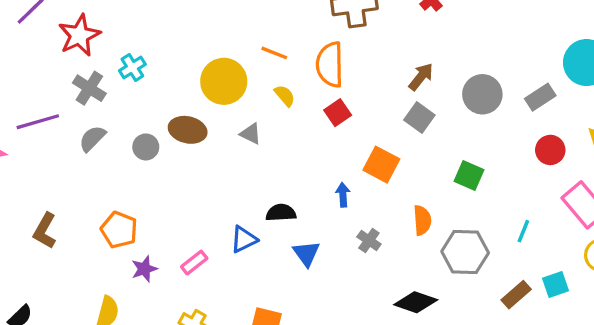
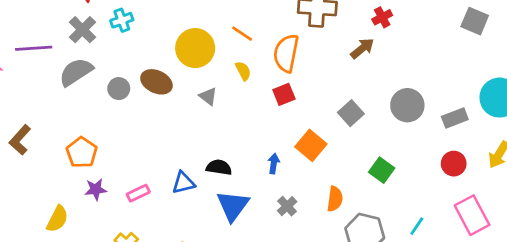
brown arrow: (421, 77) -> (362, 48), moved
gray semicircle: (92, 138) -> (76, 72), size x1.4
blue triangle: (306, 253) -> (233, 206), size x1.4

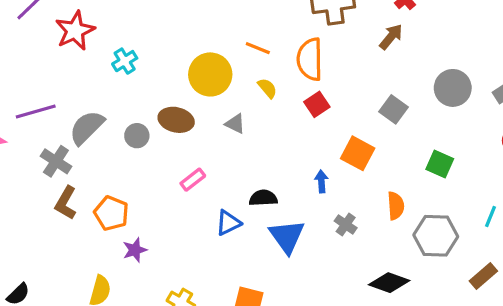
gray cross: (82, 30) -> (56, 161), moved
brown L-shape: (20, 140) -> (66, 203), moved
pink rectangle: (138, 193) -> (193, 180), moved

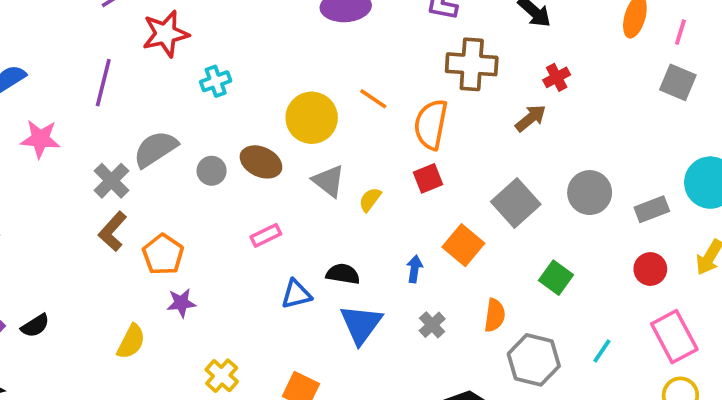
yellow semicircle: (267, 88) -> (370, 200), moved, turned -115
gray square: (394, 109) -> (516, 203), size x1.4
purple line: (36, 111) -> (103, 83), moved, turned -72
gray triangle: (235, 124) -> (329, 181), size x1.4

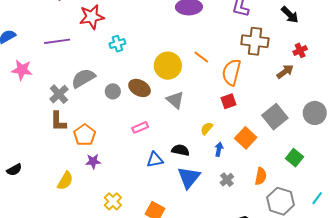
purple line: (103, 83) -> (57, 41), turned 65
yellow semicircle: (370, 200) -> (207, 128), moved
brown L-shape: (113, 231) -> (58, 121), turned -45

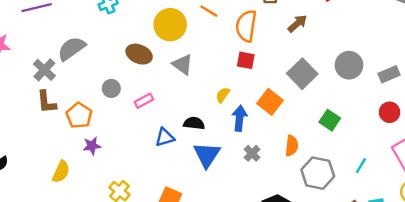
brown arrow: (285, 72) -> (297, 24), moved
gray circle: (113, 91) -> (111, 88), moved
red square: (229, 101) -> (246, 60), turned 35
blue arrow: (219, 149) -> (239, 118), size x1.5

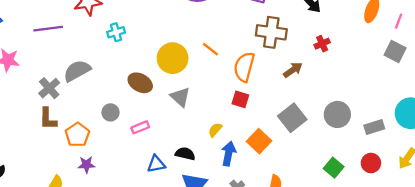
green square: (330, 120) -> (334, 168), moved

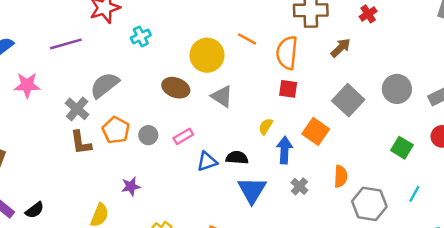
gray circle: (110, 112) -> (148, 135), moved
orange pentagon: (77, 135) -> (116, 130), moved
blue triangle: (156, 164) -> (207, 161), moved

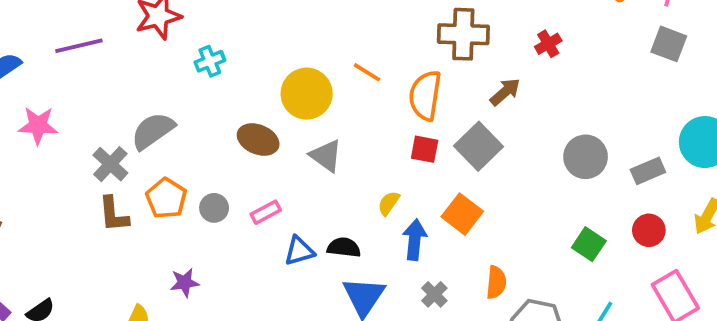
purple line: (66, 44) -> (79, 46), moved
gray square: (348, 100) -> (478, 146), moved

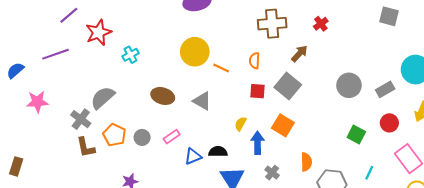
orange line: (367, 72) -> (221, 68), moved
yellow circle: (307, 94) -> (195, 52), moved
orange semicircle: (425, 95) -> (254, 61), size x0.6

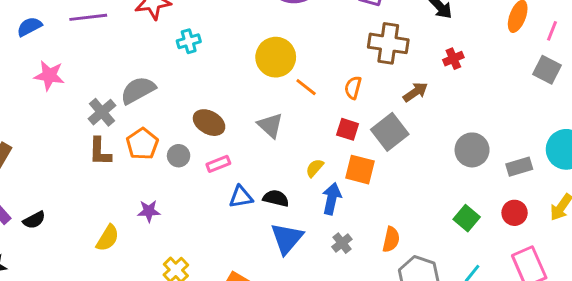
brown ellipse: (163, 96) -> (209, 123), moved
orange square: (283, 125) -> (360, 170), moved, turned -30

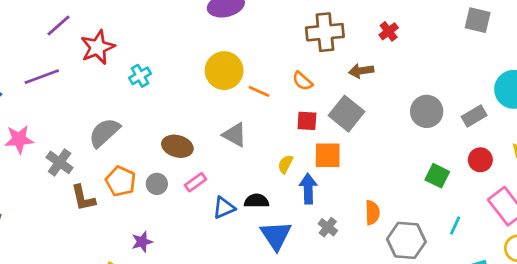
orange semicircle: (353, 88) -> (302, 81), turned -50
brown arrow: (415, 92) -> (361, 71), turned -140
gray cross: (102, 112) -> (60, 162), moved

